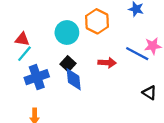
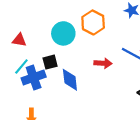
cyan line: (25, 54) -> (21, 67), moved
black square: (68, 64) -> (50, 62), moved, turned 32

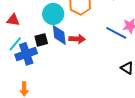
red arrow: (103, 63) -> (77, 39), moved
blue diamond: (70, 80) -> (59, 35), moved

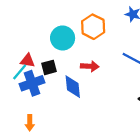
red triangle: (13, 20) -> (27, 61), moved
blue diamond: (59, 35) -> (73, 87), moved

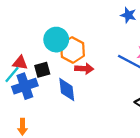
orange hexagon: (93, 27) -> (73, 50), moved

